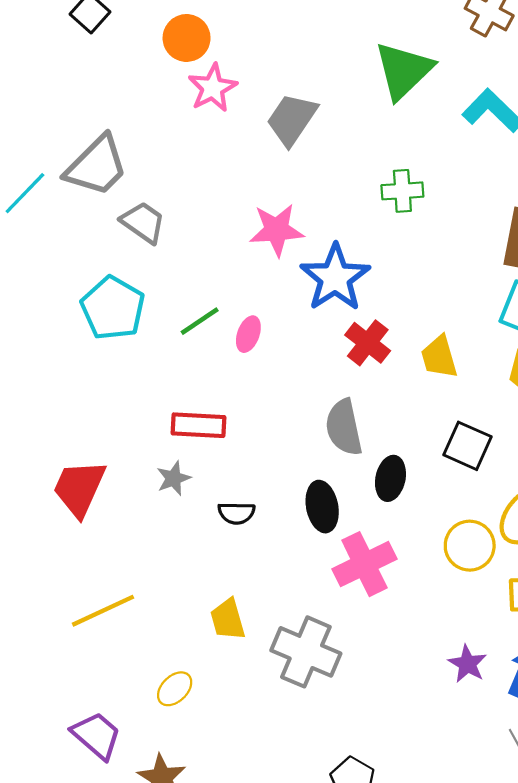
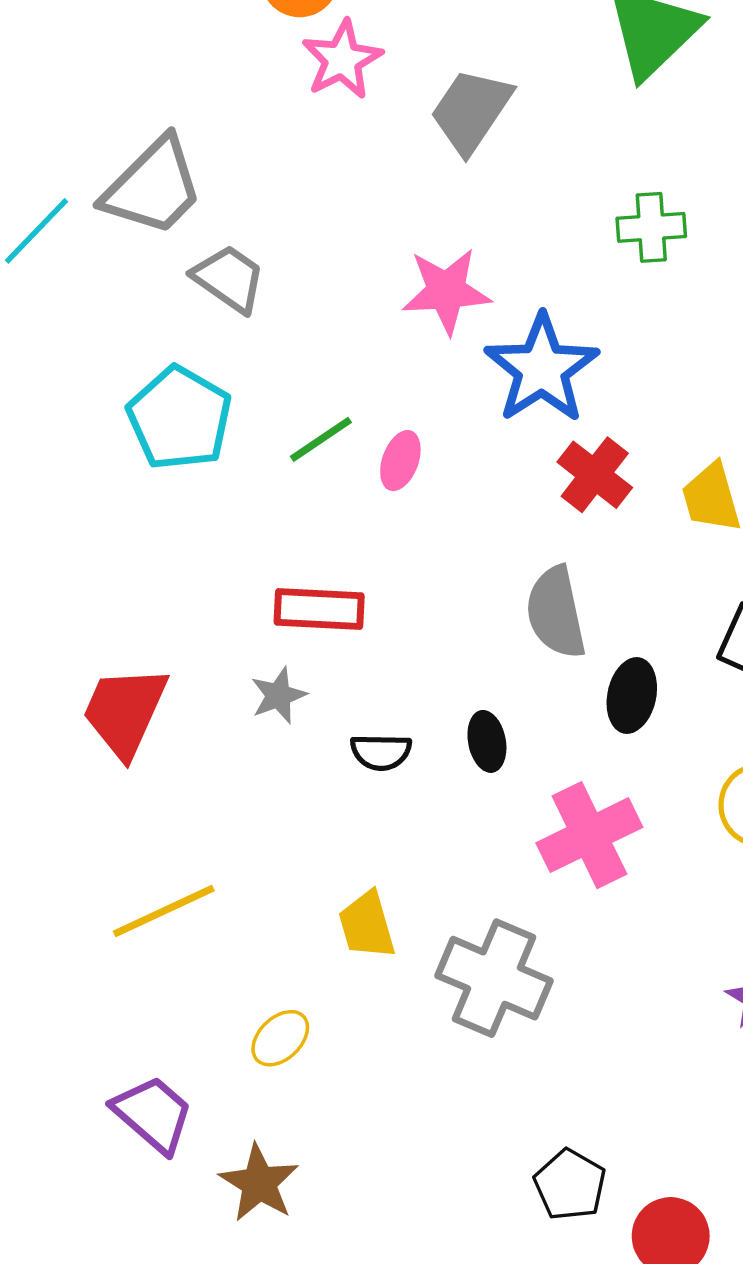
black ellipse: (322, 507) -> (487, 741), moved, size x0.7

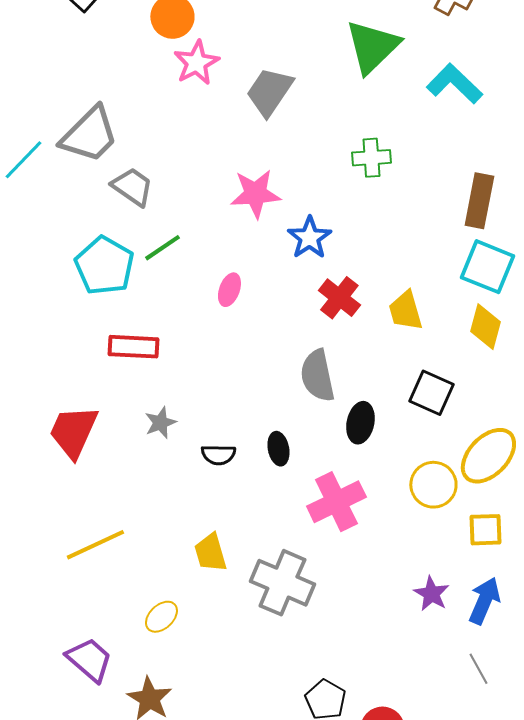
blue star: (542, 369) -> (309, 238), size x0.7
green line: (321, 439) -> (162, 248), moved
red rectangle: (319, 609) -> (133, 347), moved

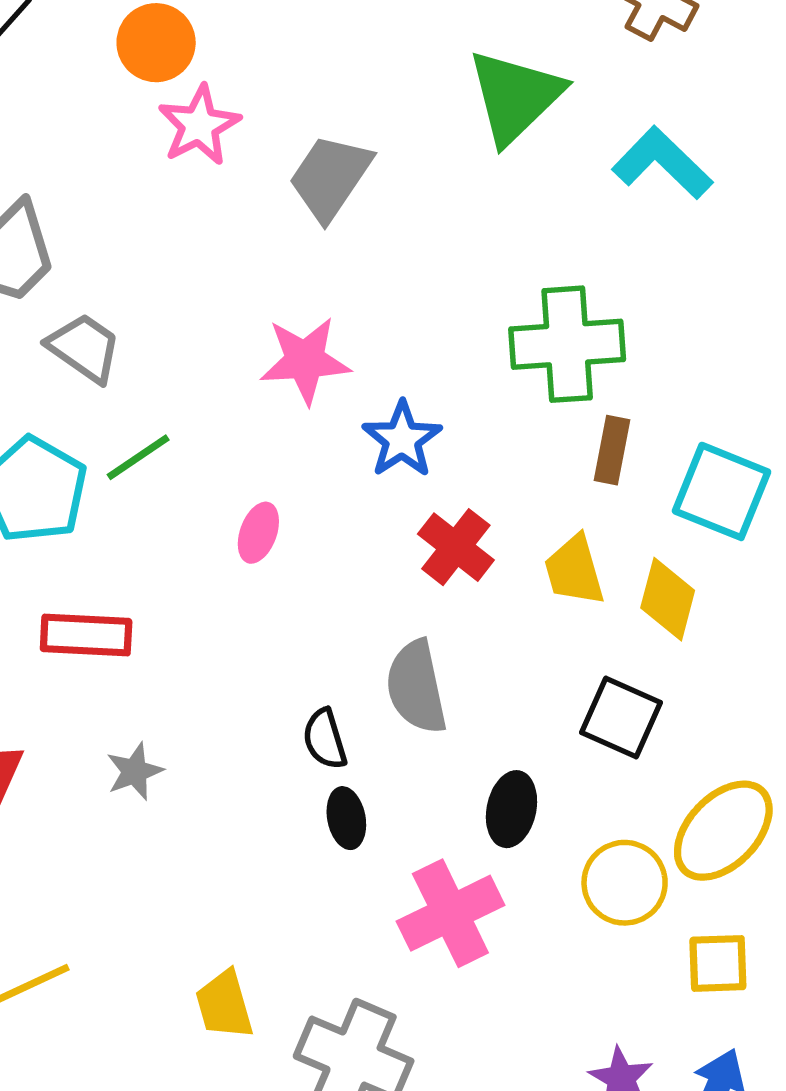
green cross: (371, 158) -> (567, 344), moved, size x1.6
brown rectangle: (479, 201) -> (612, 450), moved, size x0.7
yellow diamond: (485, 327) -> (668, 599), moved
black ellipse: (360, 423) -> (511, 809), moved
black semicircle: (218, 455) -> (325, 739), moved, turned 72

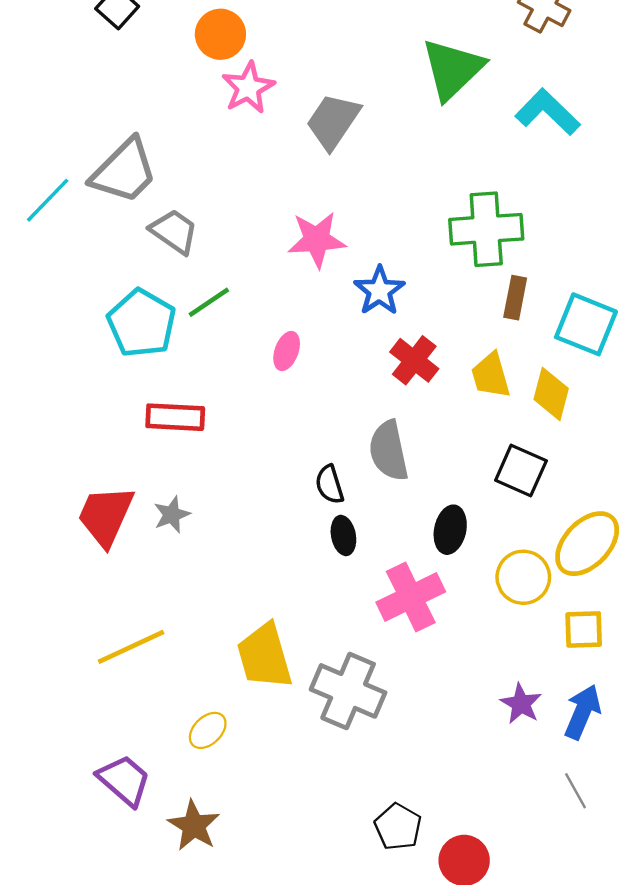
gray star: (135, 771) -> (172, 515), moved
yellow trapezoid: (224, 1005) -> (265, 656), size x1.5

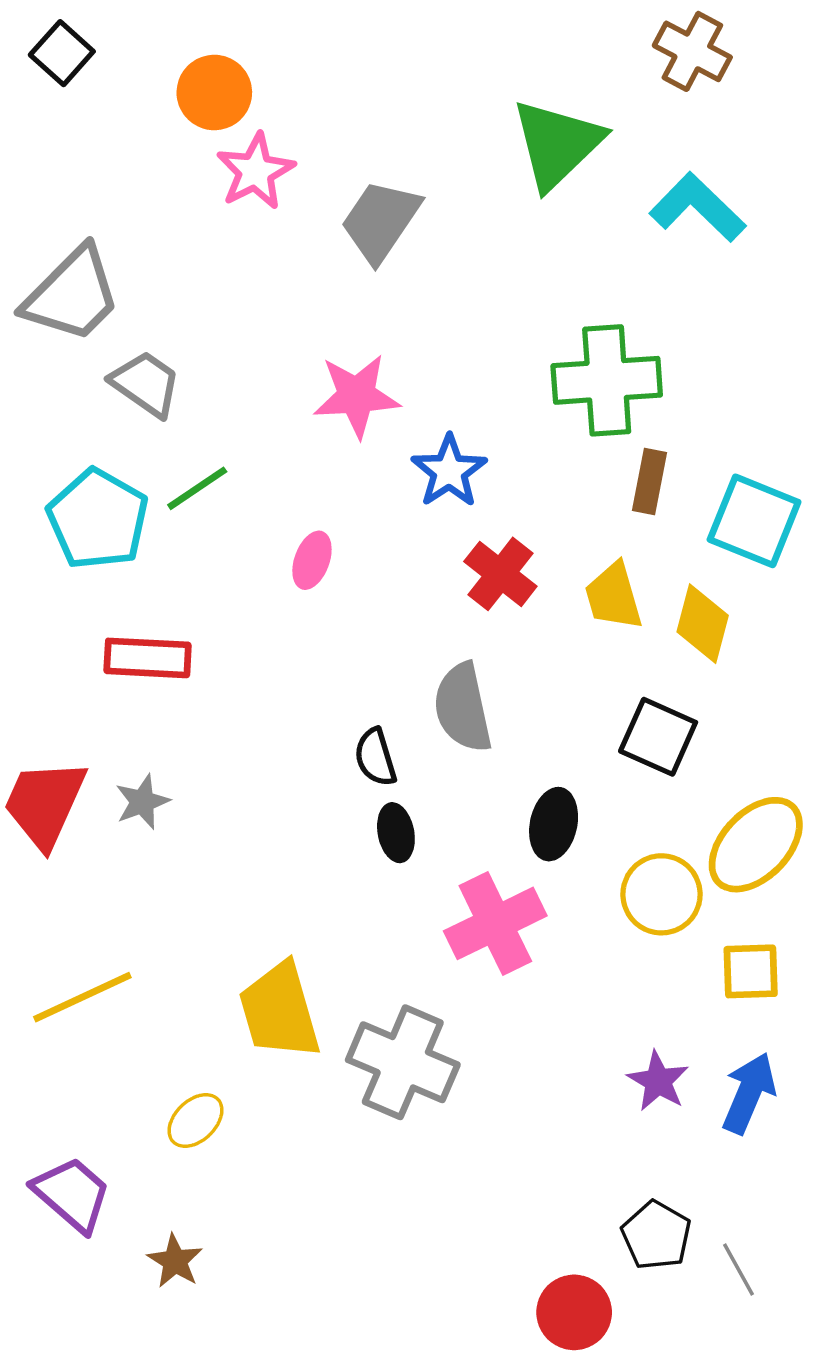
gray line: (576, 791) -> (739, 1270), moved
brown star: (194, 826) -> (175, 1261), size x0.7
black pentagon: (398, 827) -> (656, 1235), moved

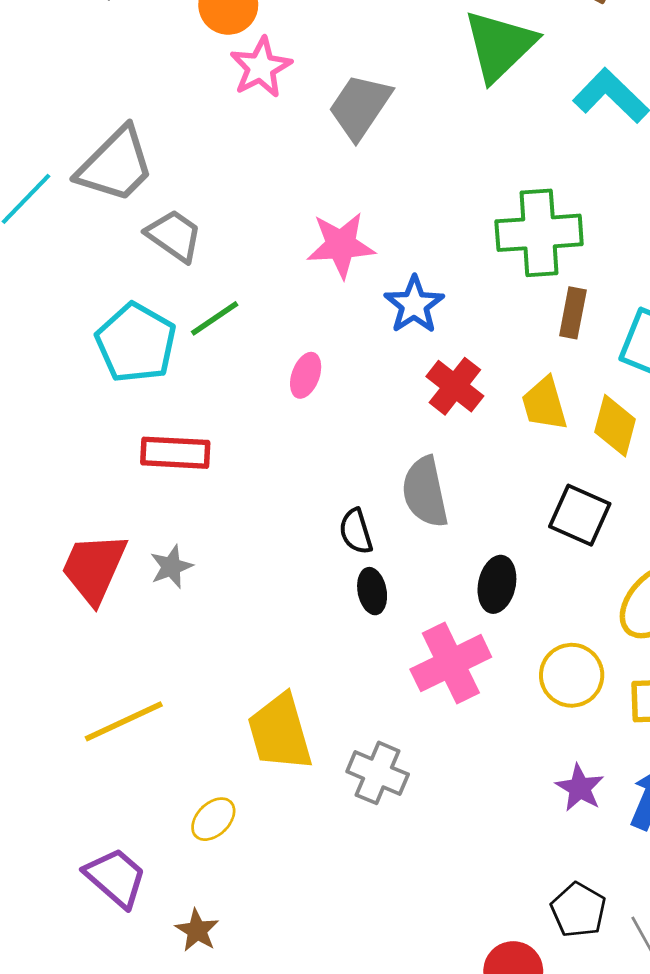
yellow circle: (662, 894) -> (572, 675), moved
gray cross: (403, 1062) -> (378, 773), size x0.7

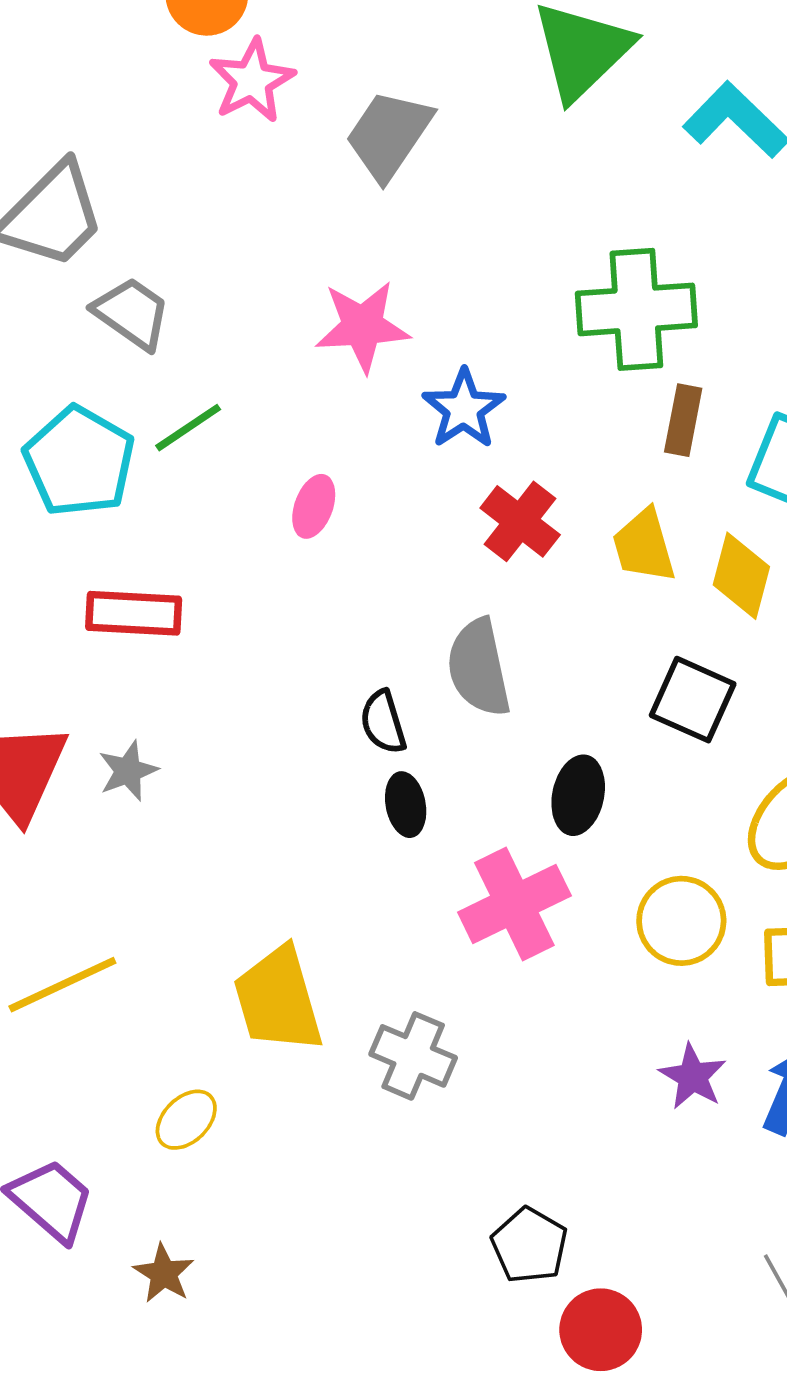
black pentagon: (578, 910) -> (529, 1245), moved

